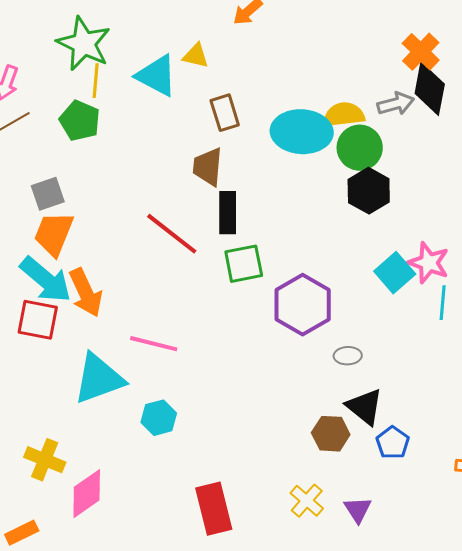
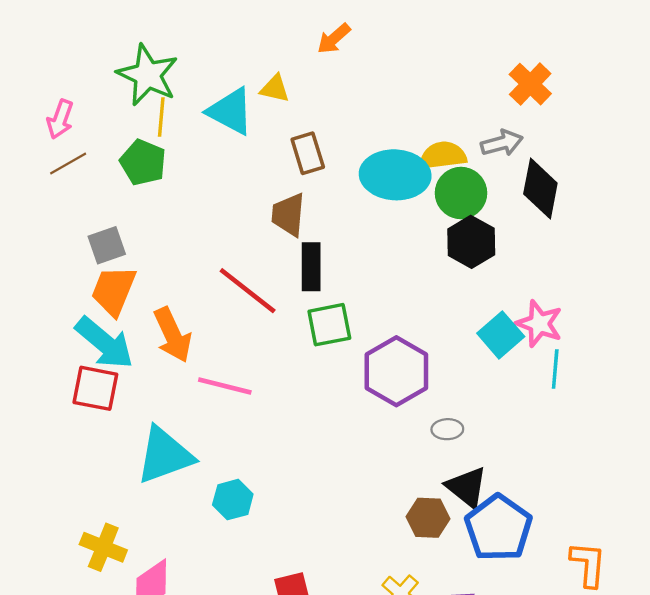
black diamond: (430, 89) -> (540, 188), moved
orange arrow: (86, 293) -> (173, 335), moved
pink line: (154, 344) -> (225, 386), moved
blue pentagon: (393, 443) -> (498, 528), size x1.8

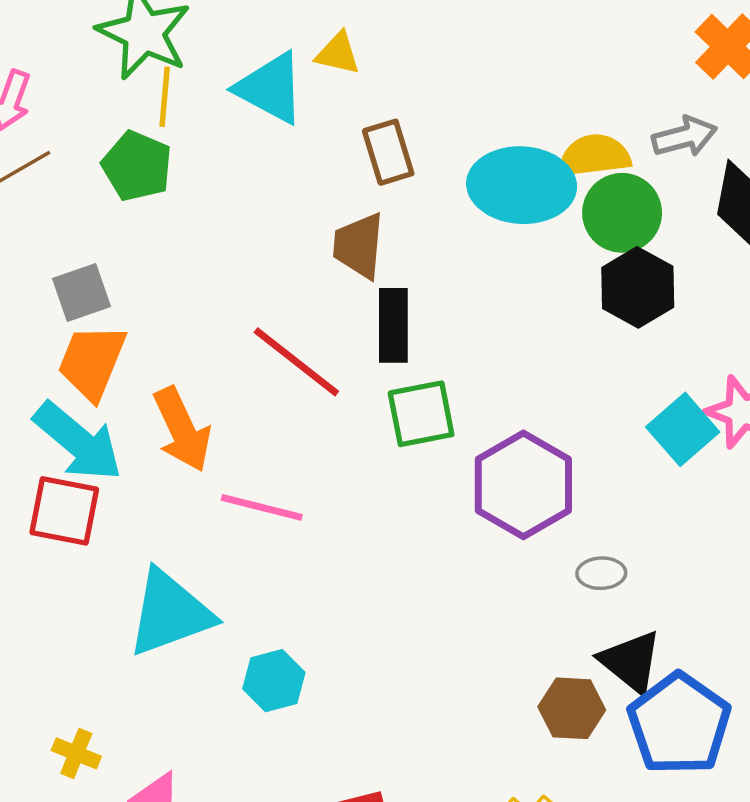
yellow cross: (103, 547) -> (76, 753), size x0.7

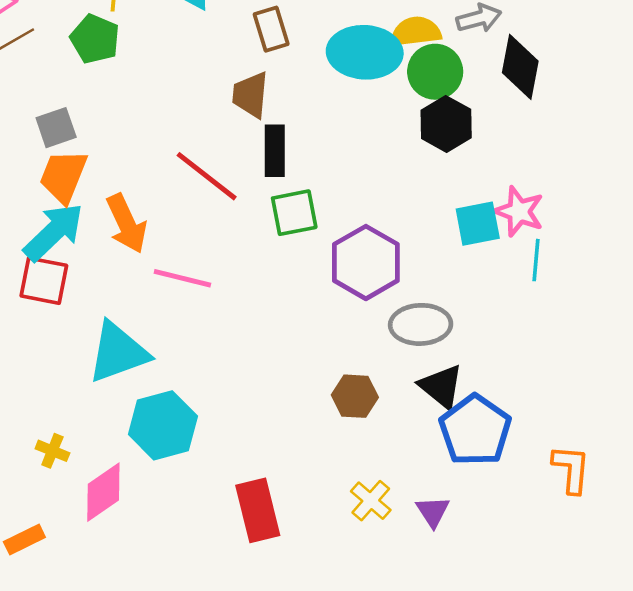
cyan square: (683, 429) -> (478, 224), turned 30
cyan arrow: (78, 442) -> (54, 232), turned -84
gray ellipse: (601, 573) -> (421, 324), size x1.8
cyan hexagon: (274, 681) -> (163, 425), moved, size x1.6
brown hexagon: (572, 708) -> (355, 396), moved

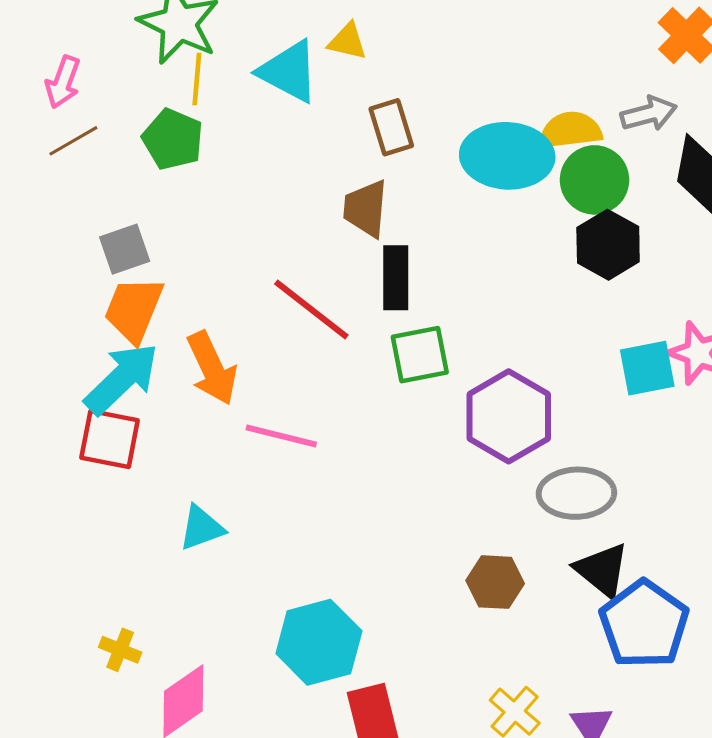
cyan triangle: (118, 352) -> (201, 528), size x0.6
cyan hexagon: (163, 425) -> (319, 642), moved

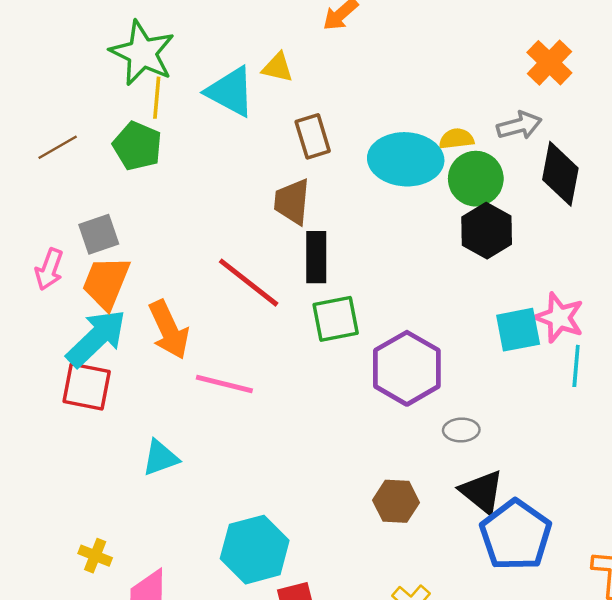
pink arrow: (63, 82) -> (49, 269), moved
yellow semicircle: (570, 130) -> (456, 139), size x0.7
gray ellipse: (576, 493) -> (461, 430), size x0.6

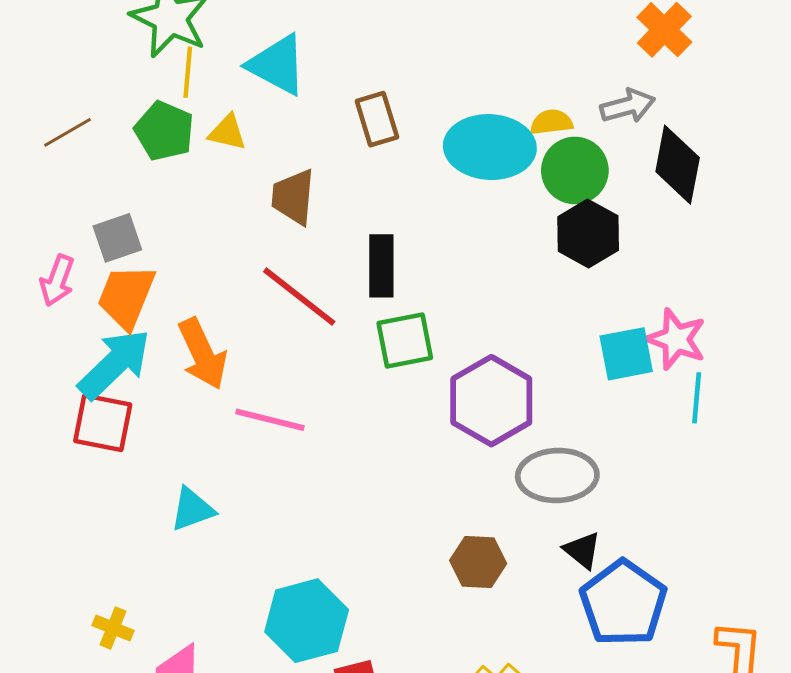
yellow triangle: (278, 67) -> (227, 132), moved
brown trapezoid: (292, 202) -> (293, 197), moved
gray ellipse: (461, 430) -> (557, 476), size x1.8
black triangle: (482, 492) -> (582, 550), size x0.7

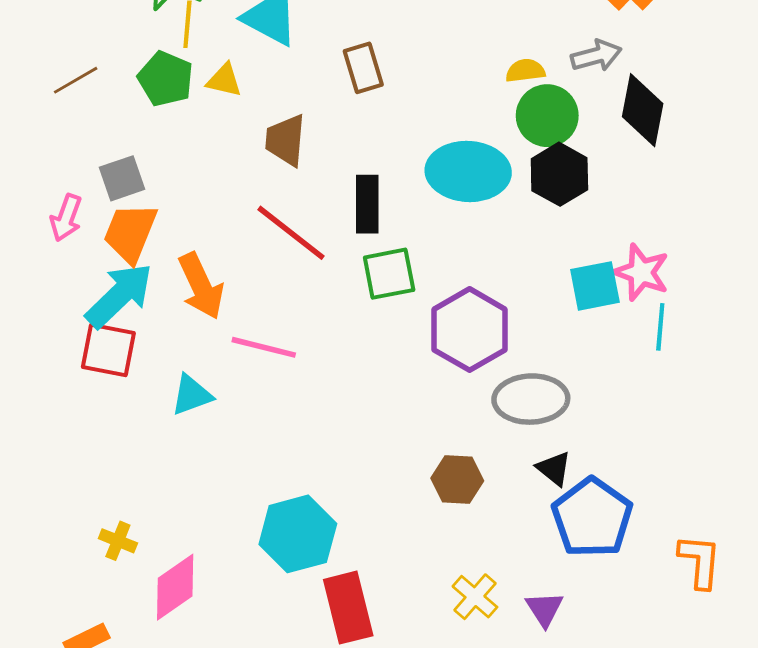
cyan ellipse: (490, 147) -> (468, 171), moved
cyan triangle: (192, 509) -> (192, 395), moved

